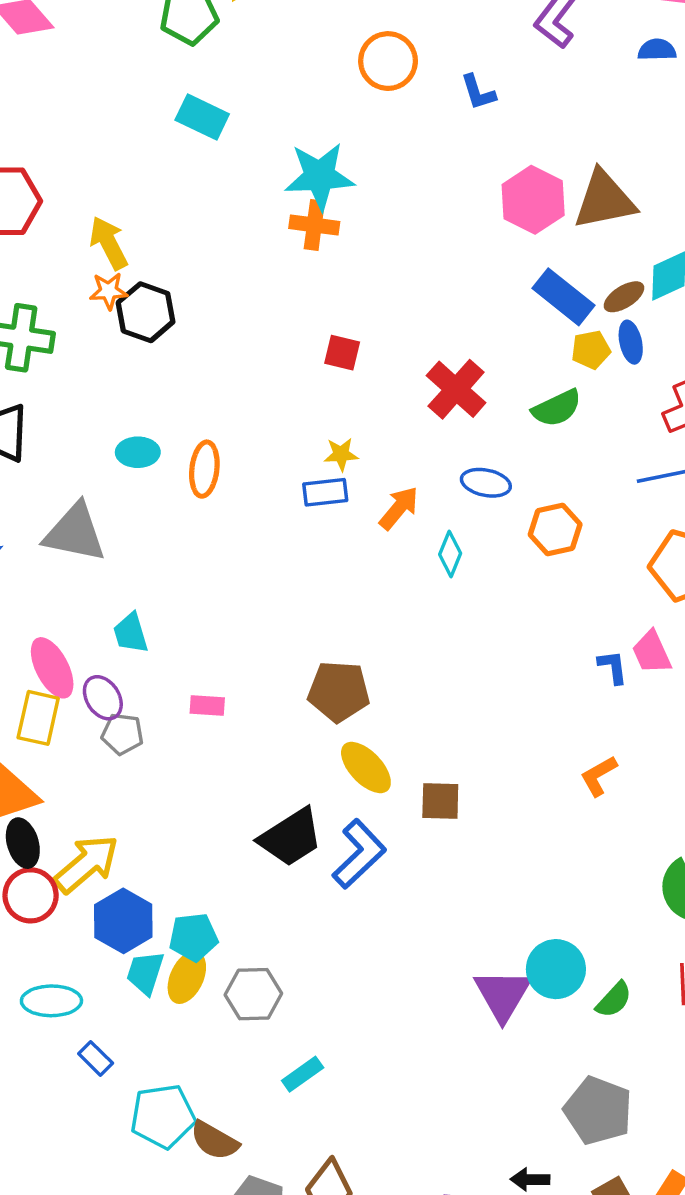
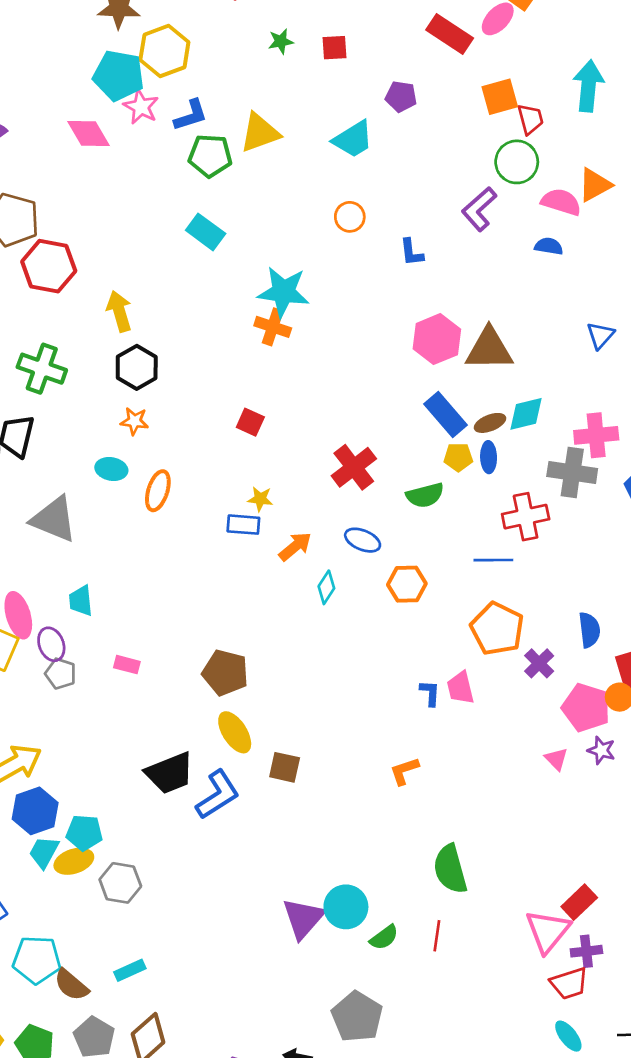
orange circle: (388, 61) -> (350, 217), size x0.7
orange star: (109, 291) -> (134, 421), moved
red square: (342, 353) -> (250, 422), moved
yellow ellipse: (187, 977) -> (74, 861), turned 36
cyan rectangle: (303, 1074) -> (130, 970), moved

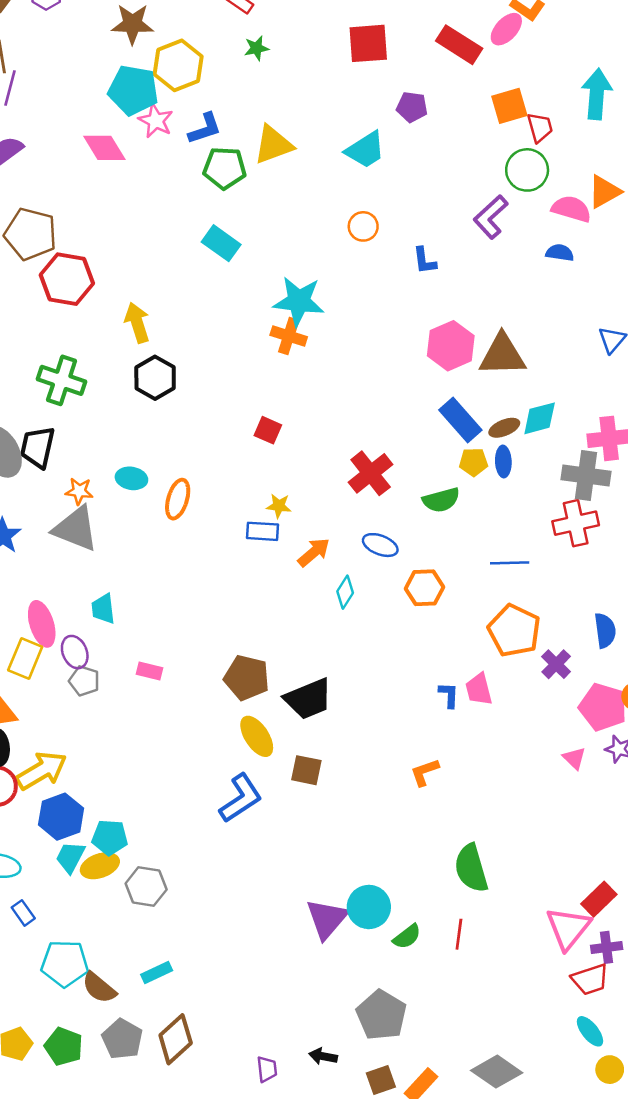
green star: (281, 41) -> (256, 48), moved
red square: (334, 48) -> (368, 43), moved, size x1.6
orange star: (134, 421) -> (79, 491), moved
red cross: (526, 517) -> (576, 523), moved
black trapezoid: (170, 773) -> (308, 699), moved

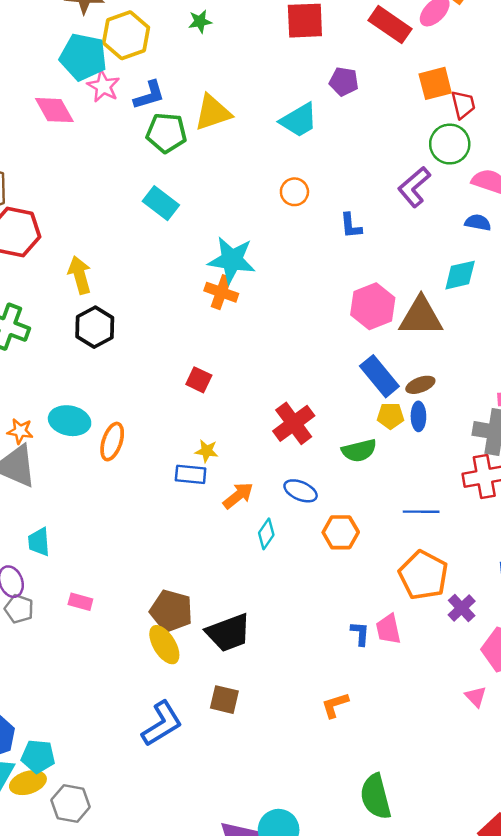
cyan diamond: (540, 418) -> (460, 275), moved
cyan ellipse: (131, 478) -> (70, 421), size x1.4
yellow ellipse: (257, 736) -> (164, 645), moved

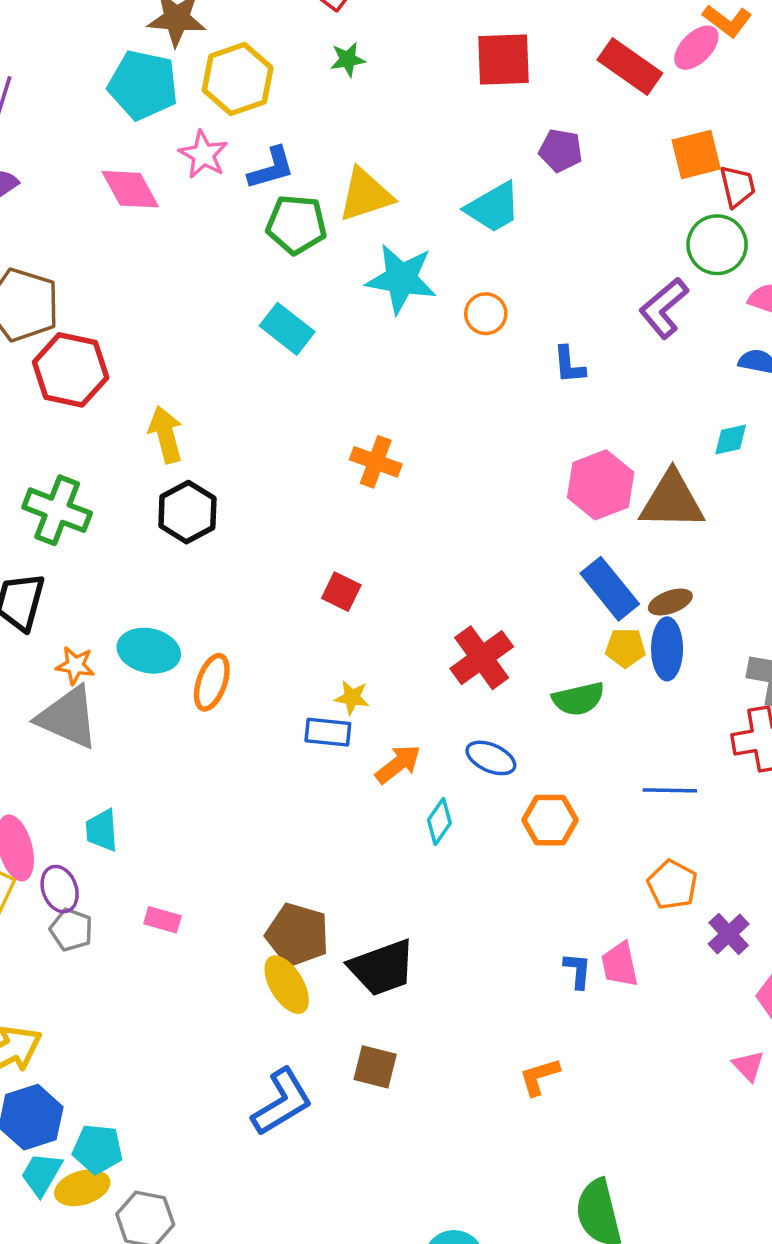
cyan pentagon: (83, 57) -> (143, 85), moved
cyan star: (232, 260) -> (401, 279), moved
cyan diamond: (460, 275) -> (731, 440), size x0.7
blue ellipse: (418, 416) -> (667, 649), size x1.4
orange pentagon: (423, 575) -> (672, 885), size x0.7

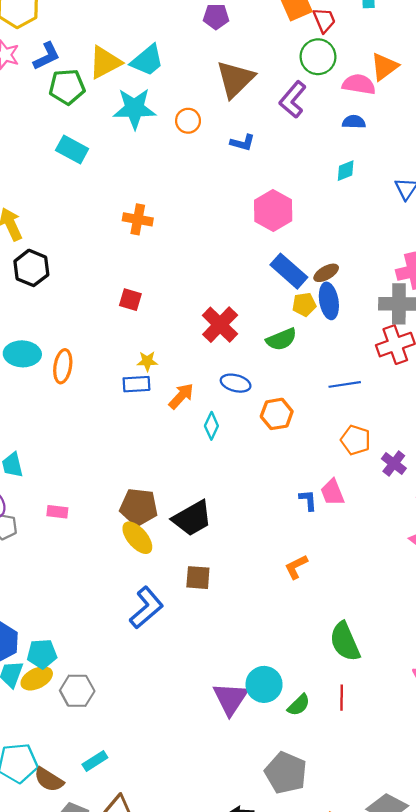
cyan trapezoid: (493, 207) -> (147, 60), moved
blue L-shape: (569, 365) -> (242, 143), turned -60
brown triangle: (672, 501) -> (235, 79), moved, turned -36

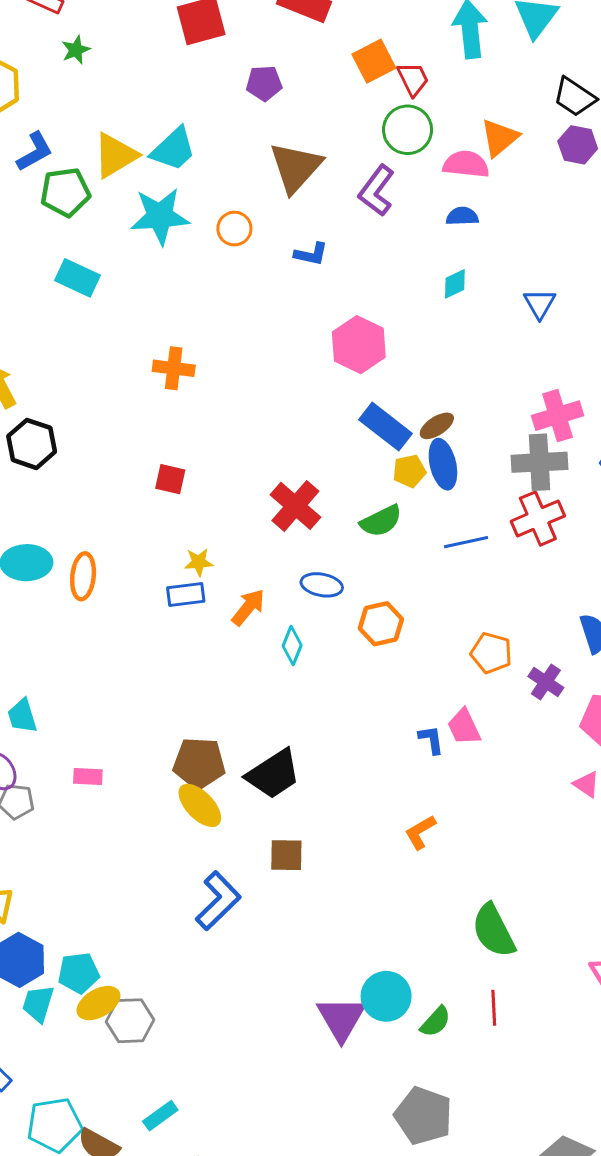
blue line: (345, 384) -> (466, 542), moved
yellow ellipse: (37, 678) -> (98, 1003), moved

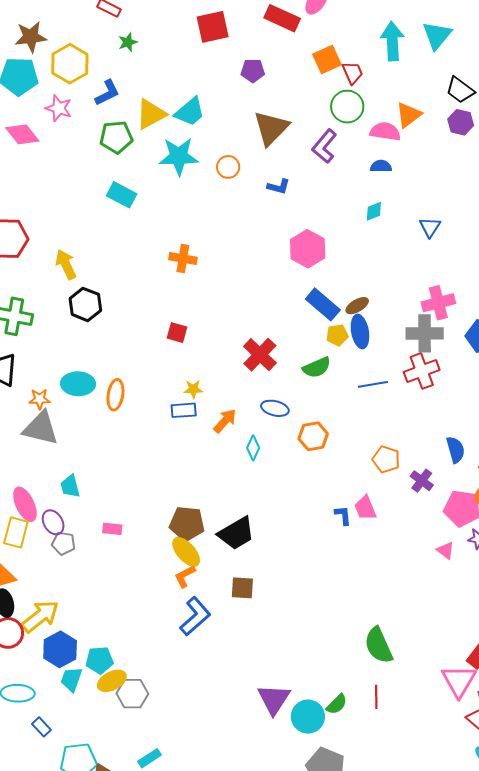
blue L-shape: (35, 152) -> (107, 93), moved
orange L-shape: (420, 832) -> (185, 576), moved
cyan circle: (386, 996) -> (308, 717), moved

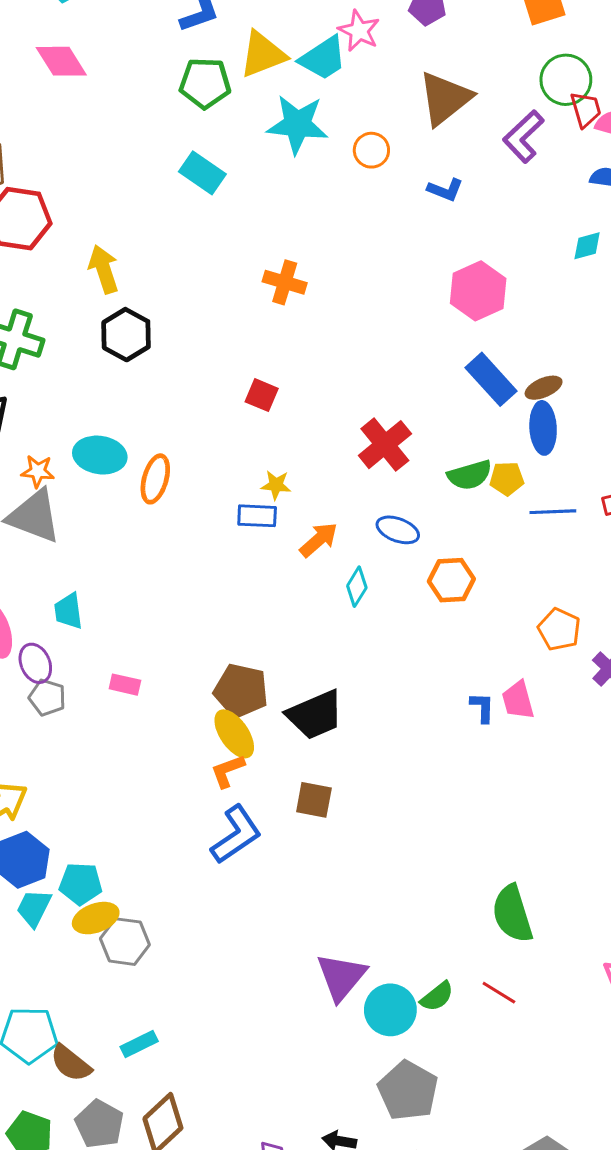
red trapezoid: (353, 73) -> (586, 109), moved
pink star: (59, 108) -> (359, 31), moved
yellow pentagon: (337, 335) -> (507, 479), moved
red line: (376, 697) -> (499, 993), turned -65

